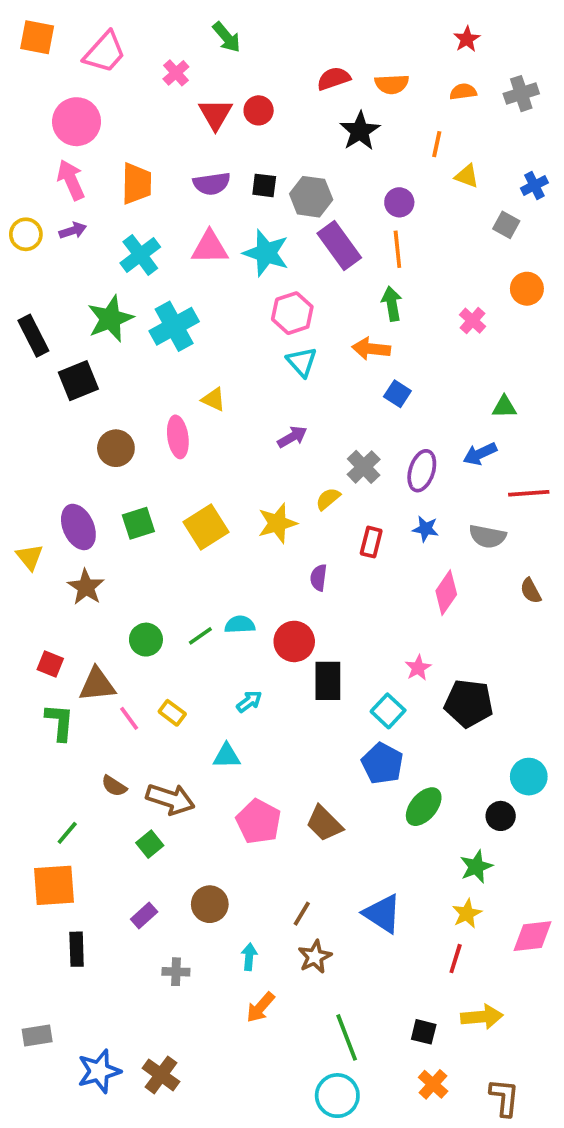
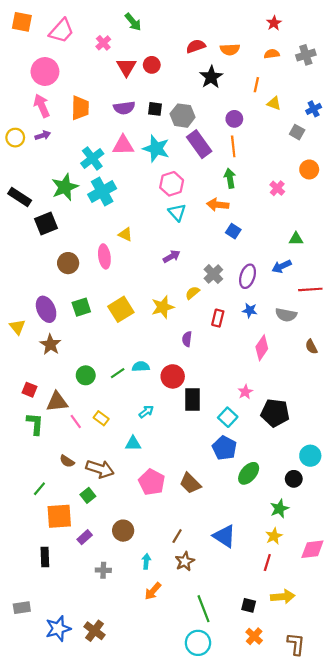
cyan cross: (140, 255) -> (92, 158), moved
black rectangle: (33, 336) -> (20, 197), turned -30
orange square: (54, 885) -> (59, 516), moved

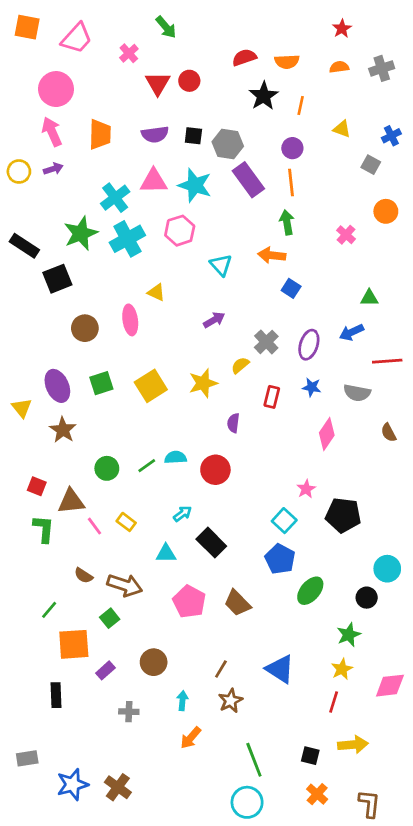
orange line: (256, 85) -> (301, 106), moved
pink hexagon: (172, 184) -> (180, 231), moved
black rectangle: (192, 400) -> (211, 543), moved, turned -45

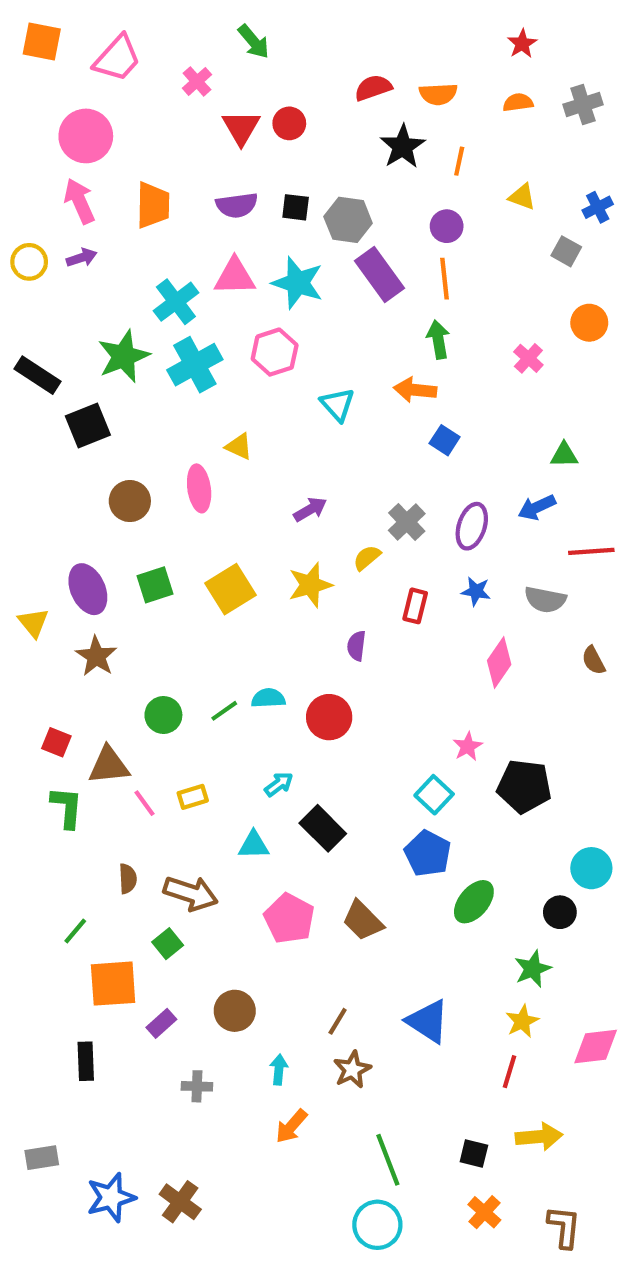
purple arrow: (214, 320) -> (310, 509), moved
yellow rectangle: (126, 522) -> (193, 797), turned -54
brown semicircle: (83, 576) -> (128, 879), turned -126

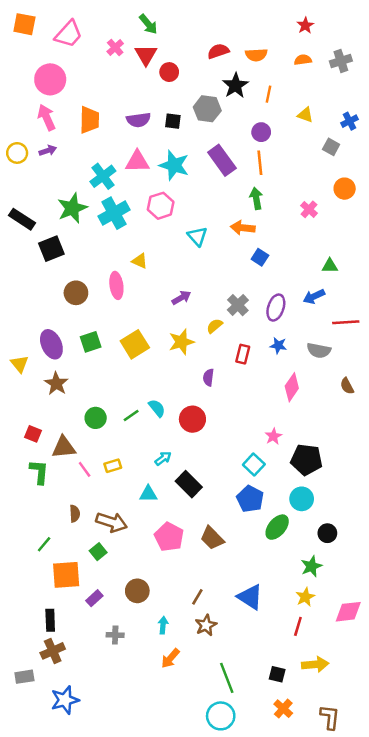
red triangle: (241, 128) -> (146, 55), moved
gray hexagon: (348, 220) -> (207, 109), moved
cyan semicircle: (268, 698) -> (157, 408), turned 54
cyan circle: (591, 868) -> (302, 499), moved
brown cross: (180, 1202) -> (53, 651), moved, turned 30

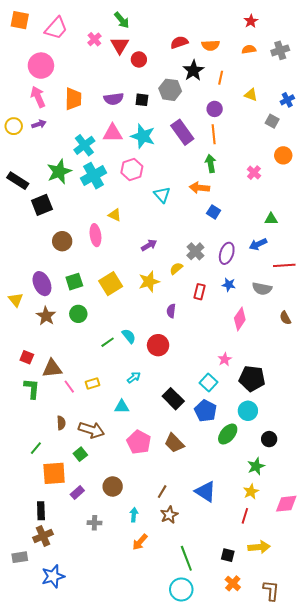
green circle: (96, 418) -> (78, 314), moved
black rectangle: (189, 484) -> (173, 399), moved

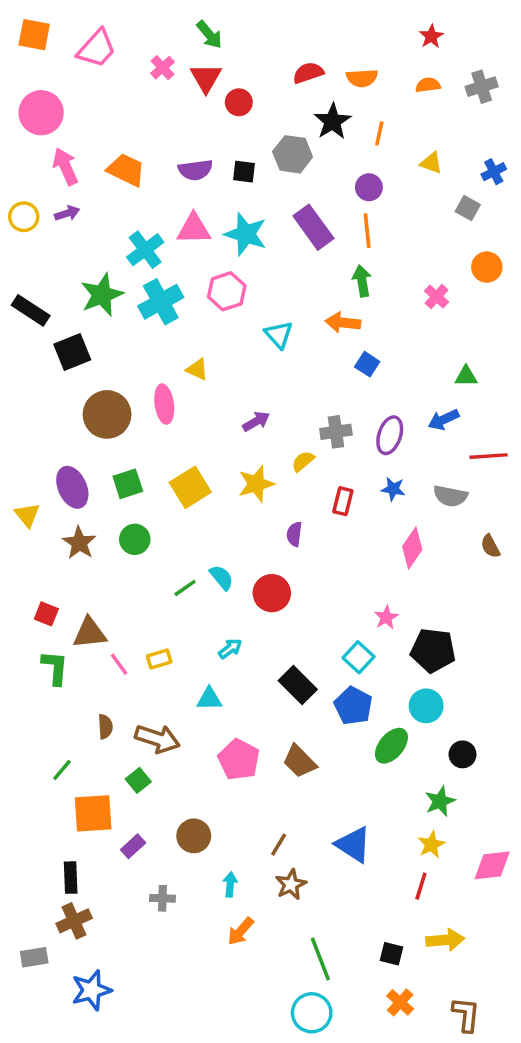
pink circle: (41, 66) -> (41, 113), moved
orange trapezoid: (73, 99) -> (126, 170), turned -65
brown circle: (62, 241) -> (107, 414), size x1.4
gray cross: (195, 251) -> (336, 432), turned 36

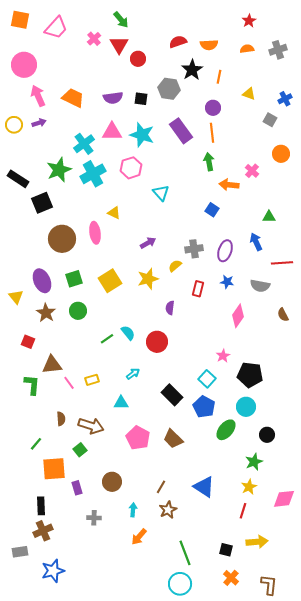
orange arrow: (343, 323) -> (229, 185), moved
blue arrow: (443, 420) -> (256, 242), turned 90
red square: (46, 614) -> (28, 342), moved
purple rectangle: (133, 846) -> (77, 488), turned -64

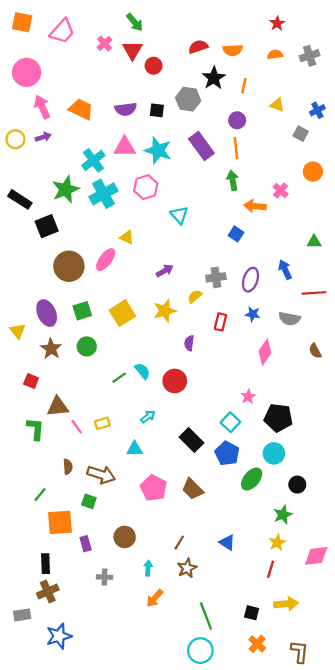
green triangle: (269, 217) -> (314, 242), moved
pink ellipse: (95, 233) -> (106, 260), turned 45
green square: (80, 450) -> (89, 501), turned -32
blue triangle: (204, 487) -> (227, 543), size x0.7

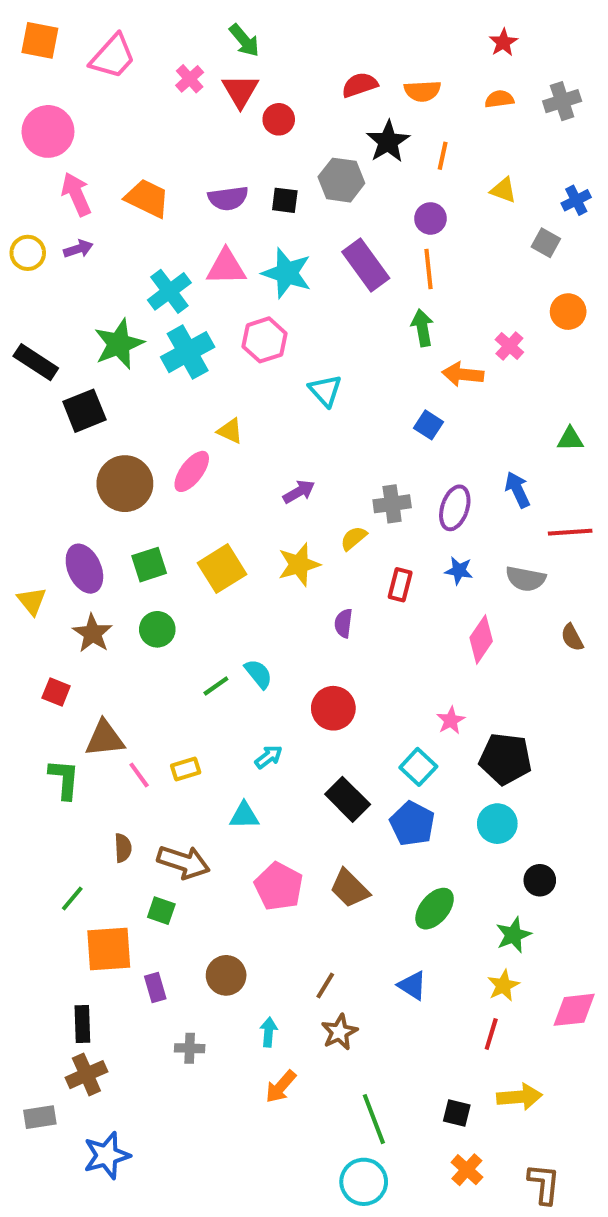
red circle: (175, 381) -> (333, 708), moved
green ellipse: (252, 479) -> (435, 909), moved

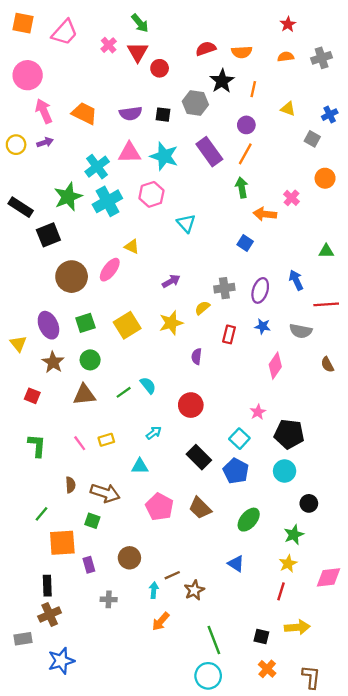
orange line: (428, 269) -> (245, 154), turned 35
brown triangle: (105, 739) -> (84, 395), moved
brown line: (325, 985) -> (172, 575), moved, turned 35

